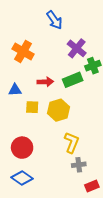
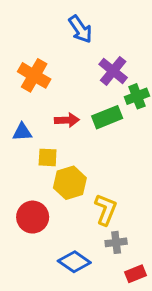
yellow hexagon: (58, 110) -> (70, 183), moved
blue diamond: (22, 178) -> (74, 262), moved

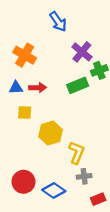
red arrow: (67, 120) -> (38, 88), moved
blue triangle: (22, 132) -> (16, 88), moved
yellow square: (48, 157) -> (25, 112), moved
red circle: (33, 217) -> (24, 182), moved

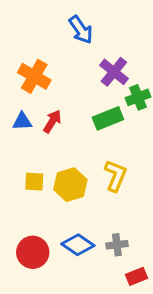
red arrow: (38, 88) -> (52, 121), turned -56
yellow square: (25, 112) -> (34, 182), moved
yellow L-shape: (77, 153) -> (115, 176), moved
blue diamond: (54, 190) -> (78, 245), moved

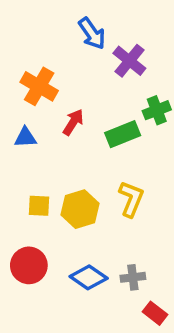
purple cross: (114, 72) -> (129, 61), moved
red arrow: (52, 121) -> (73, 122), moved
red circle: (33, 252) -> (29, 265), moved
red rectangle: (137, 276) -> (155, 313), turned 60

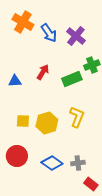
blue arrow: (92, 33) -> (49, 33), moved
orange cross: (39, 86) -> (23, 22), moved

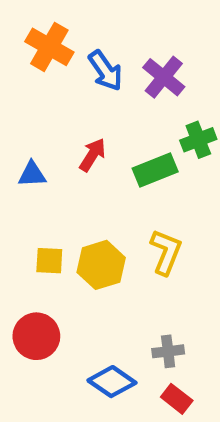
blue diamond: (52, 163) -> (112, 382), moved
red rectangle: (91, 184) -> (177, 399), moved

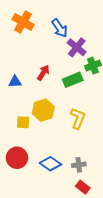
blue arrow: (105, 71) -> (60, 28), moved
purple cross: (164, 77) -> (77, 47), moved
yellow hexagon: (101, 265) -> (43, 110), moved
blue diamond: (112, 382) -> (50, 164), moved

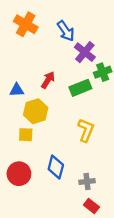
yellow hexagon: (43, 110) -> (36, 111), moved
blue diamond: (50, 164) -> (56, 167), moved, turned 70

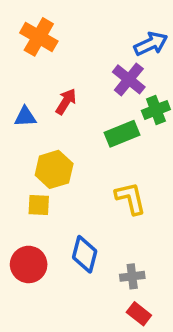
blue arrow: (66, 31) -> (151, 44), moved, turned -80
red arrow: (48, 80) -> (66, 101), moved
blue triangle: (17, 90) -> (25, 117), moved
yellow L-shape: (86, 130) -> (130, 198), turned -35

